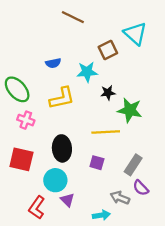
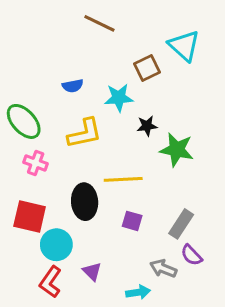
yellow line: (106, 132) -> (123, 179), moved
cyan circle: (55, 180) -> (56, 245), moved

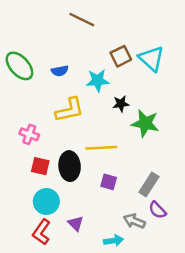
cyan triangle: (184, 46) -> (151, 59), moved
green ellipse: (24, 121) -> (19, 66), moved
red square: (30, 216) -> (40, 166), moved, size x0.7

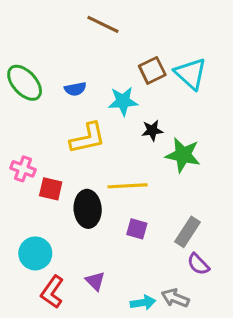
pink cross: (29, 134) -> (23, 169), moved
red square: (40, 166) -> (51, 189), moved
cyan circle: (46, 201) -> (35, 253), moved
gray arrow: (134, 221) -> (175, 298), moved

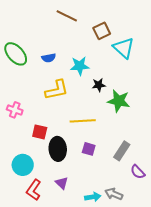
brown square: (152, 70) -> (102, 31), moved
red square: (51, 189) -> (40, 132), moved
black ellipse: (88, 209) -> (58, 149), moved
purple semicircle: (198, 264) -> (138, 172), moved

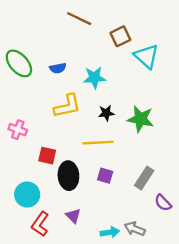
black star: (99, 85) -> (106, 113), moved

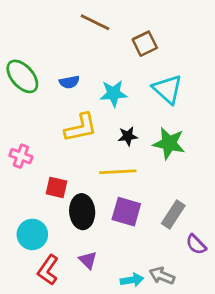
cyan triangle: (146, 56) -> (168, 89), moved
purple square: (105, 176) -> (126, 212), size x1.5

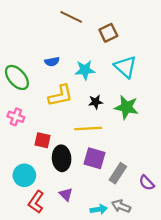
green ellipse: (22, 76) -> (17, 77), moved
gray rectangle: (173, 214) -> (118, 173), moved

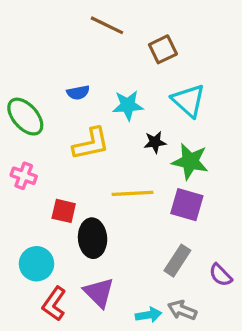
black star: (96, 102) -> (155, 142), moved
purple square: (95, 158) -> (187, 205), moved
purple triangle: (66, 194) -> (99, 293), size x1.5

